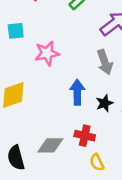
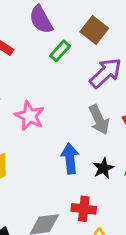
pink star: (47, 53) -> (30, 116), turned -30

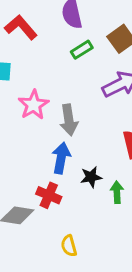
gray arrow: (99, 120) -> (69, 120), moved
red cross: (84, 209) -> (49, 195), moved

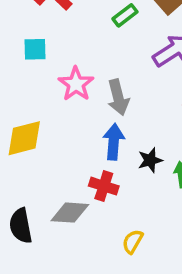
yellow semicircle: (69, 246) -> (133, 242), turned 50

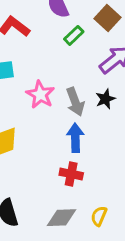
black star: (150, 160) -> (105, 99), moved
gray diamond: (70, 213) -> (62, 218), moved

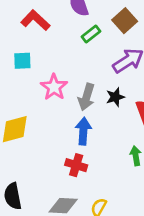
gray arrow: (75, 102) -> (86, 97), turned 32

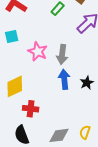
black star: (115, 97) -> (87, 83), moved
red cross: (76, 165) -> (31, 109), moved

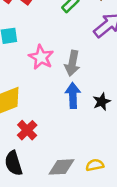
red cross: (31, 109) -> (27, 130), turned 35
yellow semicircle: (85, 132) -> (95, 165), turned 56

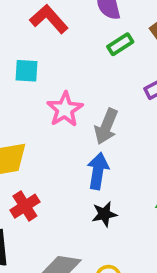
black star: (102, 102) -> (104, 214), moved

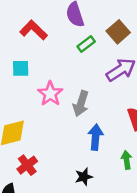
blue arrow: (98, 171) -> (96, 137), moved
black star: (104, 214) -> (84, 177), moved

